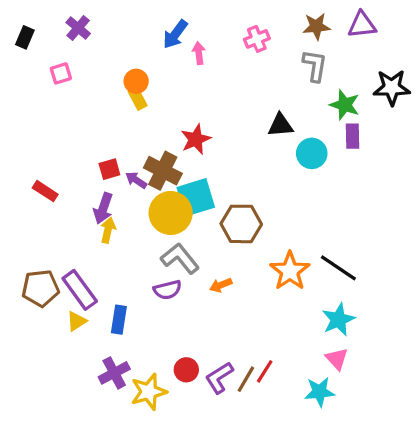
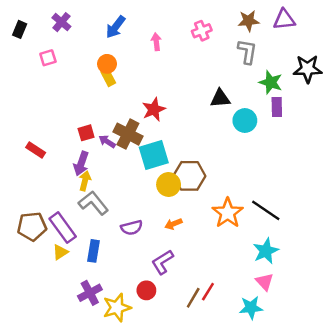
blue arrow: (175, 34) -> (116, 27), moved
yellow circle: (171, 213) -> (169, 185), moved, size x0.7
gray L-shape: (180, 258) -> (93, 203), moved
purple L-shape: (219, 378) -> (162, 262), moved

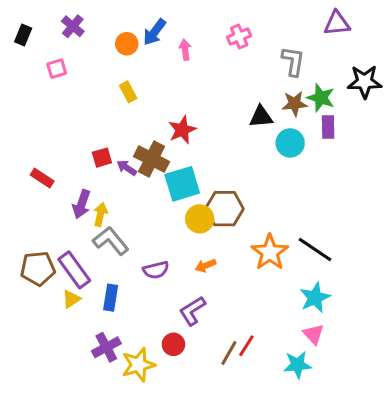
brown star: (249, 21) -> (295, 104), moved
blue arrow: (116, 27) -> (154, 32), moved
orange circle: (107, 64) -> (127, 44), moved
purple arrow: (81, 164) -> (82, 204), moved

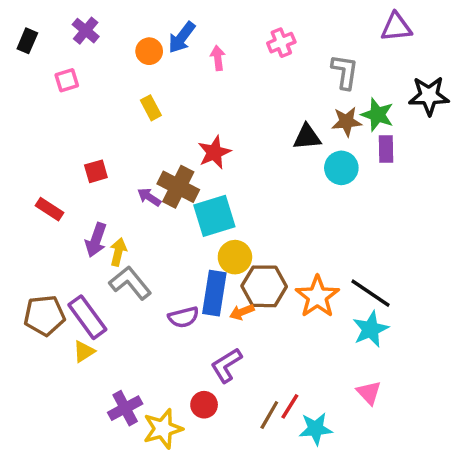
red square: (102, 158) -> (96, 171), moved
brown hexagon: (225, 209) -> (264, 286), moved
blue rectangle: (111, 298) -> (214, 293), moved, size x1.4
cyan star: (315, 298) -> (371, 329), moved
cyan star: (297, 365) -> (316, 429), moved

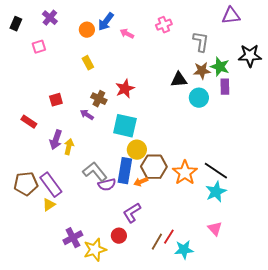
pink arrow: (218, 58) -> (127, 34), turned -56
brown cross: (178, 187) -> (99, 99), moved, size x0.7
cyan square: (214, 216) -> (125, 126), turned 30
gray L-shape: (130, 283) -> (95, 172), moved

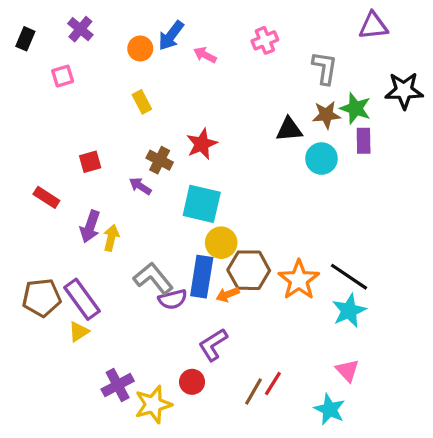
cyan star: (184, 250) -> (330, 409), moved, turned 30

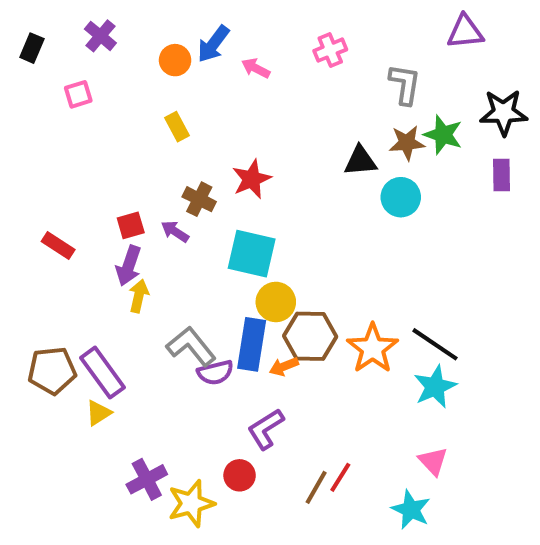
purple rectangle: (364, 141) -> (502, 175), moved
red square: (90, 162) -> (131, 225), moved
purple arrow: (90, 226) -> (129, 266), moved

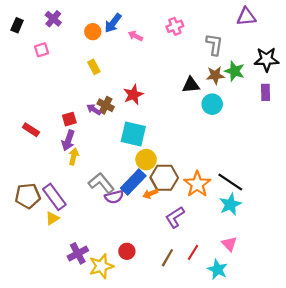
purple arrow: (175, 231) -> (94, 109), moved
blue rectangle: (252, 344) -> (133, 182), turned 35
purple L-shape: (266, 429) -> (175, 217), moved
red line: (340, 477) -> (193, 252), moved

